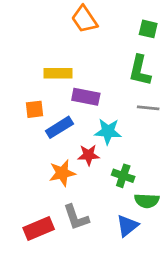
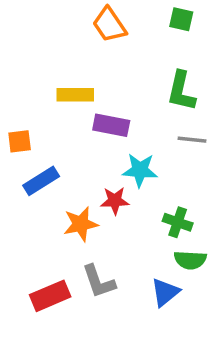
green square: (148, 29) -> (181, 19), moved
orange square: (34, 109) -> (20, 141), moved
blue rectangle: (59, 127) -> (41, 181), moved
green cross: (123, 176) -> (178, 222), moved

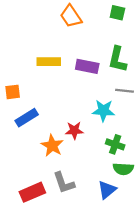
purple rectangle: (111, 125) -> (87, 66), moved
cyan star: (140, 170) -> (103, 111), moved
orange star: (81, 224) -> (52, 146), turned -30

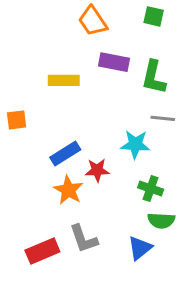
purple rectangle: (87, 66) -> (114, 62), moved
blue rectangle: (27, 118) -> (65, 153), moved

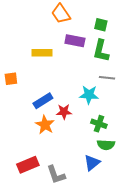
green square: (154, 16) -> (101, 25), moved
gray L-shape: (84, 239) -> (56, 175), moved

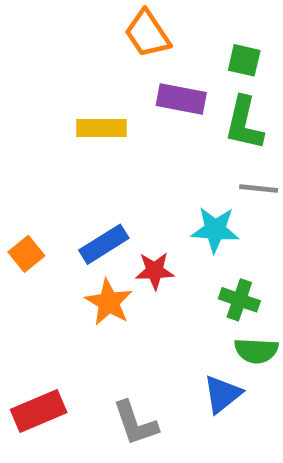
orange square: (11, 79) -> (26, 254), moved, turned -32
red rectangle: (28, 165) -> (39, 411), moved

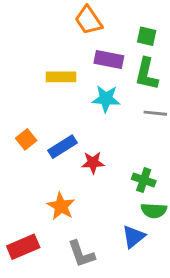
cyan star: (215, 230) -> (106, 99), moved
orange square: (26, 254) -> (26, 139), moved
orange star: (109, 302) -> (61, 206), moved

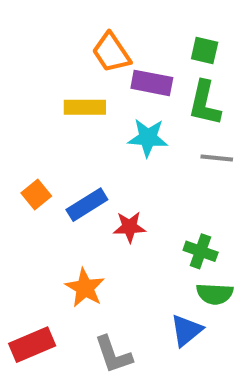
orange trapezoid: (89, 20) -> (111, 53), moved

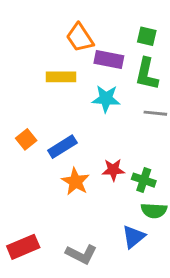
red star: (130, 227) -> (113, 170), moved
orange star: (85, 288) -> (75, 181), moved
gray L-shape: (113, 355) -> (81, 254), turned -44

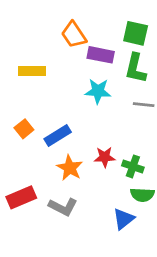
green square: (147, 36) -> (136, 33), size x1.4
yellow rectangle: (61, 77) -> (32, 71), moved
red rectangle: (23, 247) -> (21, 197), moved
gray L-shape: (81, 254) -> (63, 207), moved

